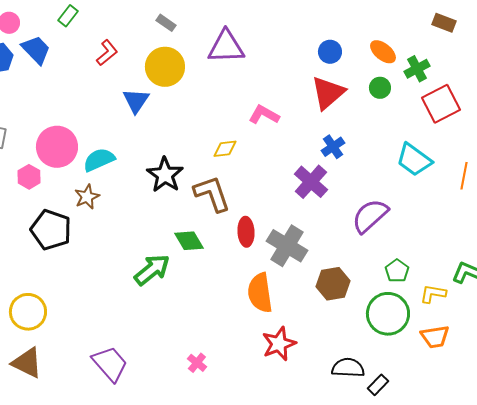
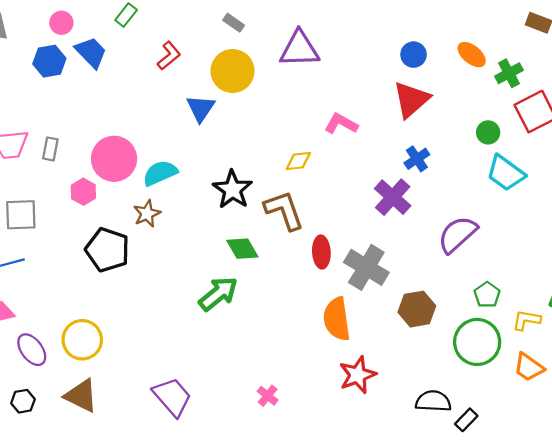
green circle: (380, 88) -> (488, 132), moved
green diamond: (189, 241) -> (242, 249), moved
orange trapezoid: (435, 337) -> (529, 367), turned 44

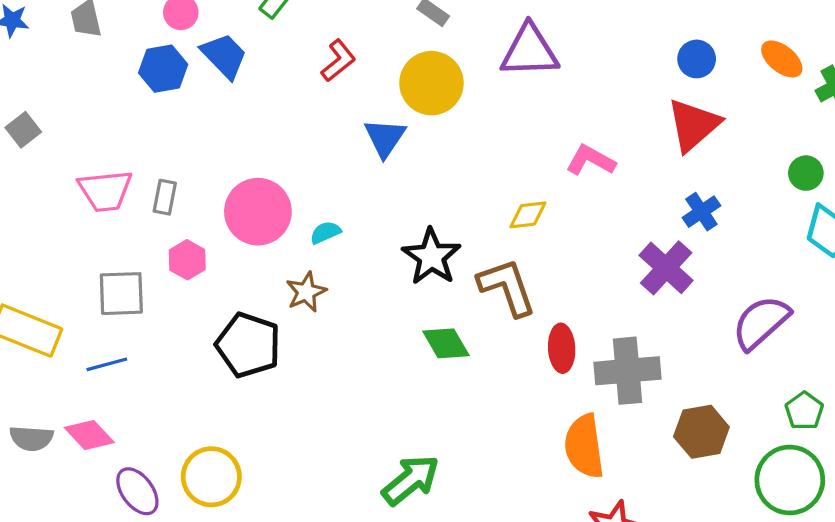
cyan semicircle: (160, 173) -> (325, 233), size x0.6
pink hexagon: (83, 192) -> (187, 260), moved
gray cross: (366, 267) -> (628, 371), turned -36
green arrow: (218, 294) -> (411, 480), moved

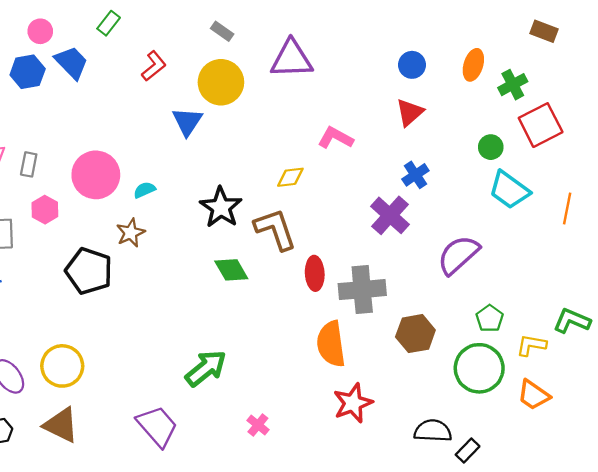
orange ellipse: (782, 59) -> (473, 65), turned 68
red triangle: (693, 125) -> (410, 112), size x0.7

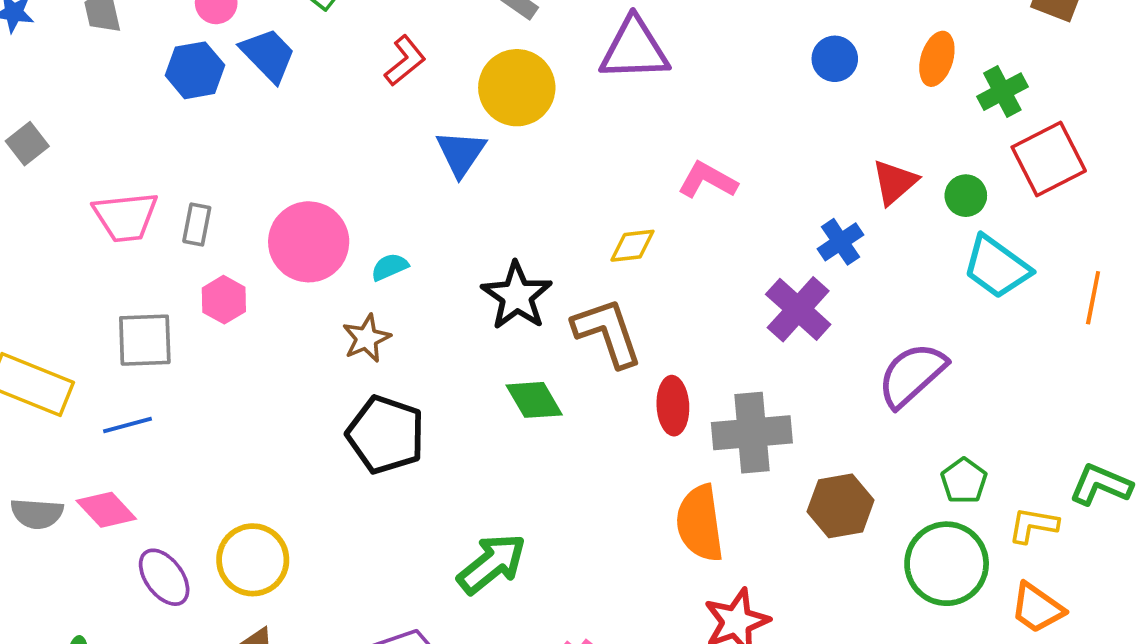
red triangle: (410, 112) -> (895, 182), moved
black pentagon: (89, 271) -> (386, 435), moved

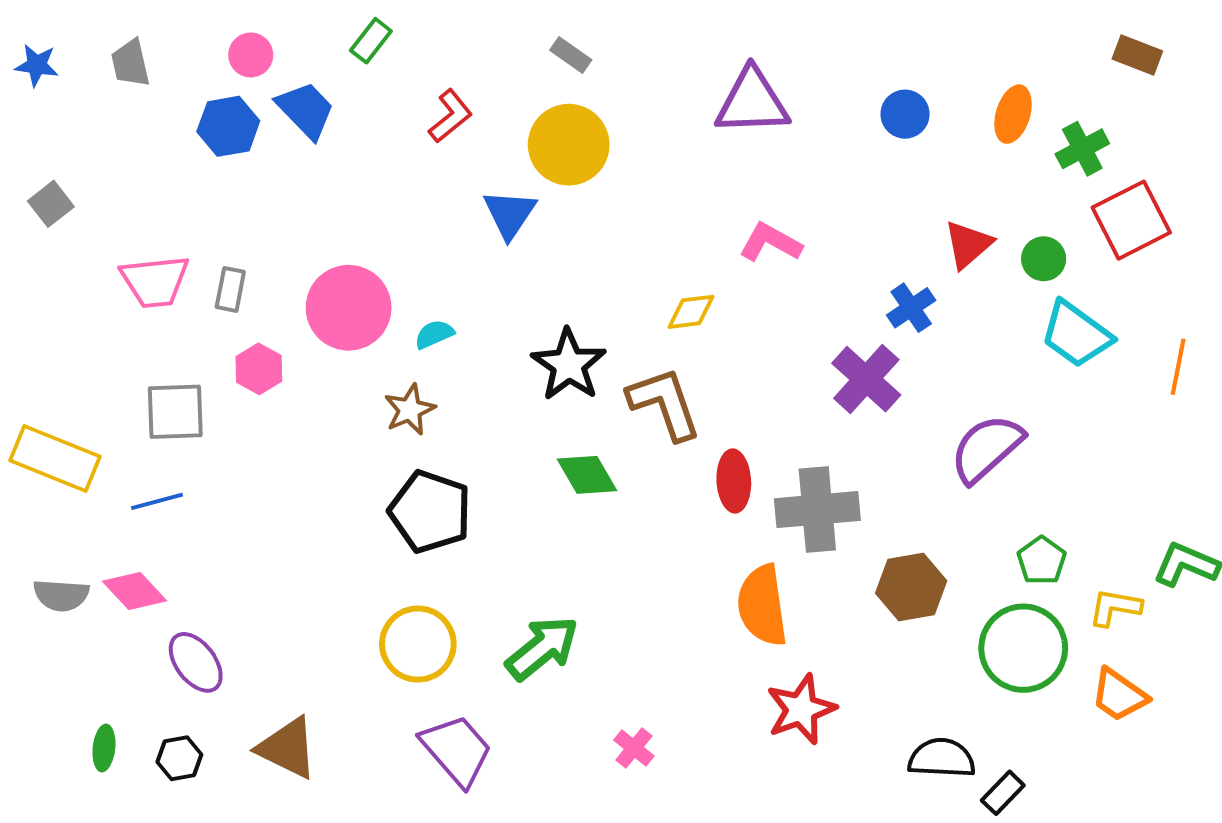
purple triangle: (634, 49) -> (752, 102), moved
yellow circle: (253, 560) -> (418, 644), moved

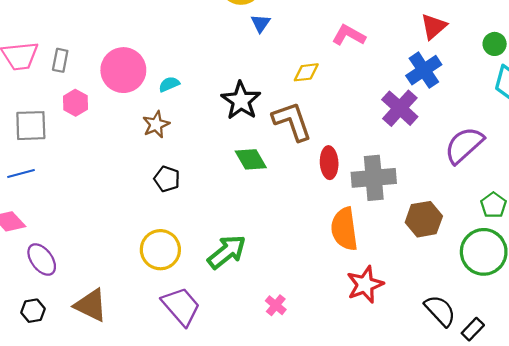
blue triangle: (510, 214) -> (261, 23), moved, size x0.7
red triangle: (968, 245) -> (434, 27), moved
blue cross: (911, 308) -> (424, 70), size x1.4
black pentagon: (430, 512) -> (167, 179), size x0.6
black semicircle: (942, 758) -> (440, 311), turned 44

